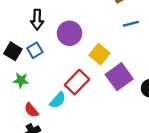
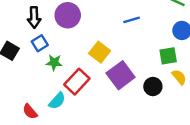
purple circle: (69, 33) -> (68, 15), moved
blue square: (35, 50) -> (40, 43), moved
green star: (21, 80) -> (54, 62), moved

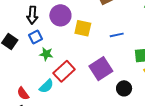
blue line: (132, 20) -> (117, 35), moved
yellow square: (100, 52) -> (83, 28), moved, turned -30
black circle: (153, 86) -> (124, 88), moved

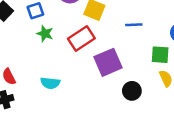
red rectangle: (64, 71) -> (81, 38), moved
cyan semicircle: (46, 86) -> (50, 83), moved, turned 42

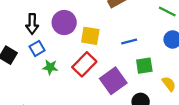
green square: (160, 55) -> (144, 66), moved

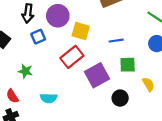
blue square: (37, 48) -> (38, 37), moved
green star: (50, 67) -> (25, 71), moved

